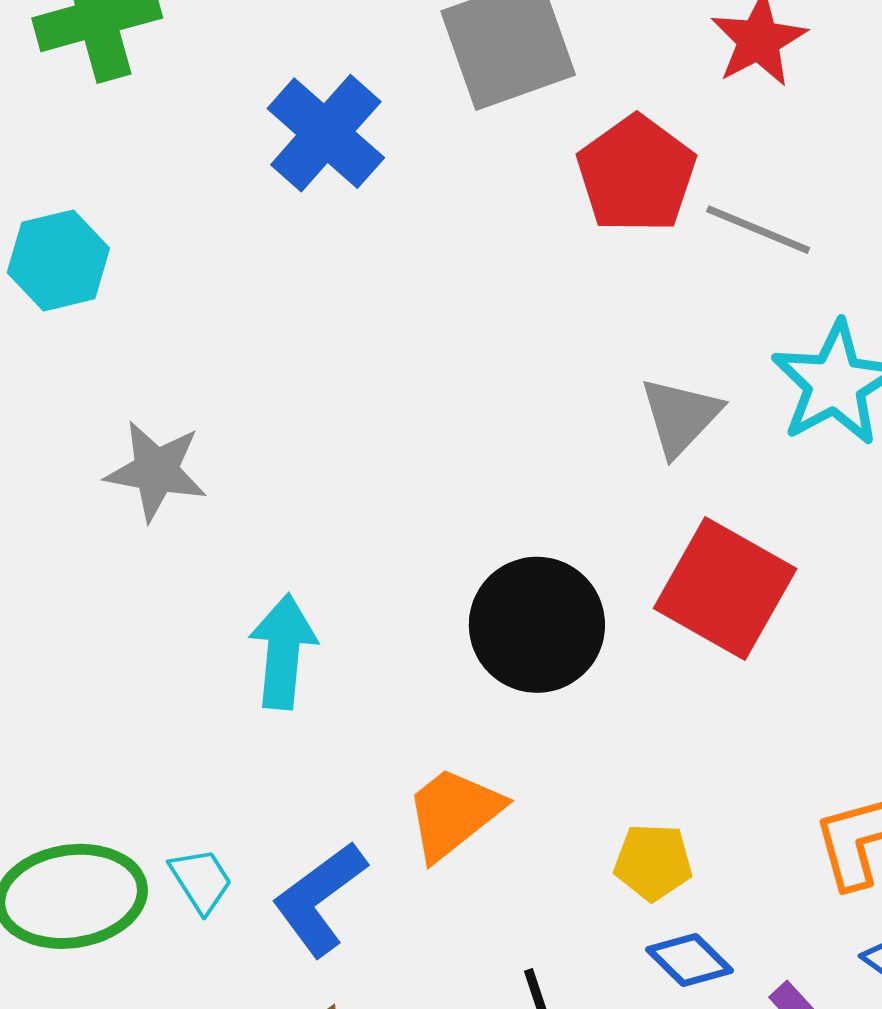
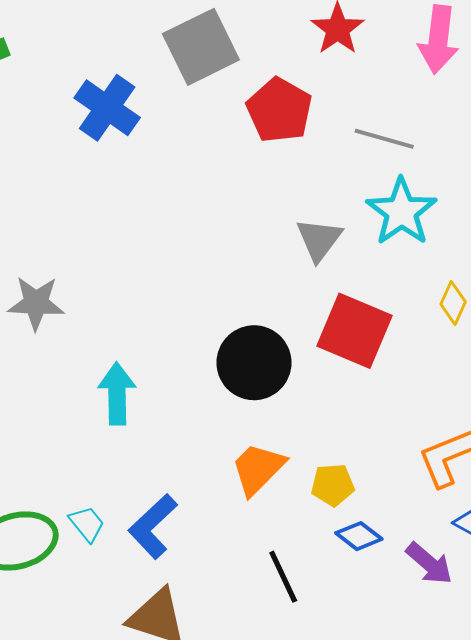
gray line: (758, 230) -> (384, 139), moved
orange trapezoid: (454, 813) -> (258, 469), moved

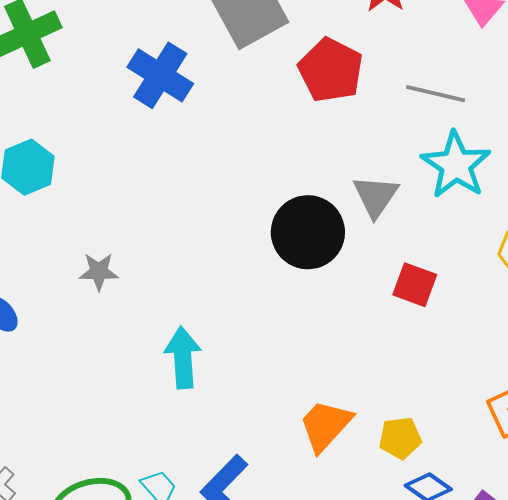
gray star: (36, 303) -> (99, 272), size x0.7
red square: (354, 331) -> (415, 285), size x0.6
black circle: (254, 363) -> (308, 232), moved

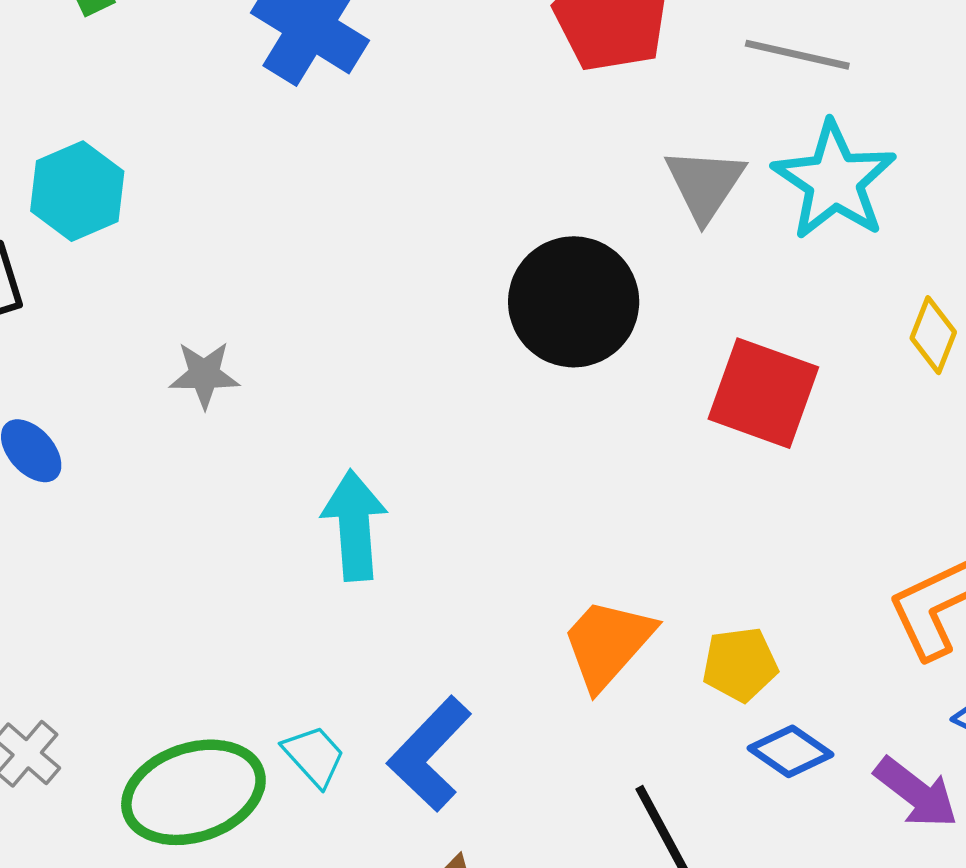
gray triangle: (376, 196) -> (705, 184), moved
red square: (415, 285) -> (763, 393), size x1.4

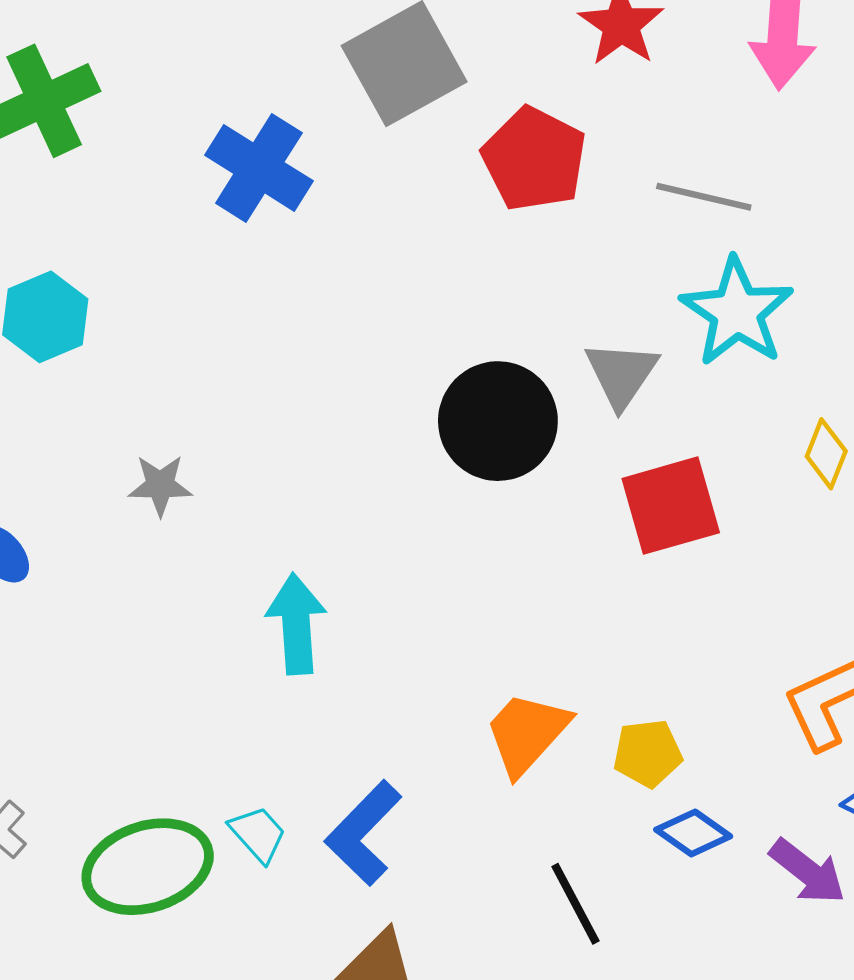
gray triangle: (705, 184) -> (621, 374), moved
red square: (763, 393) -> (671, 506), turned -36

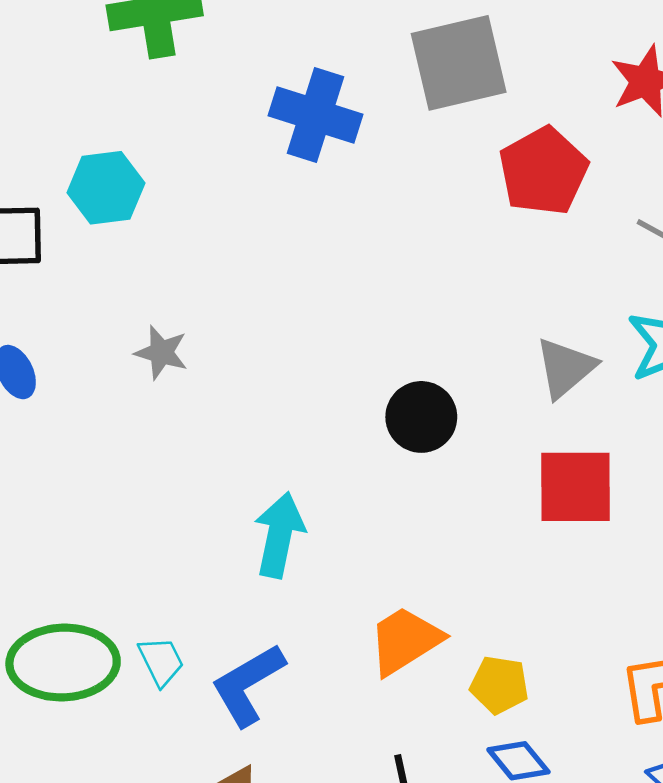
blue cross: (259, 168) -> (316, 115), turned -30
black circle: (498, 421) -> (421, 417), moved, size x0.7
cyan arrow: (296, 624) -> (279, 535), moved

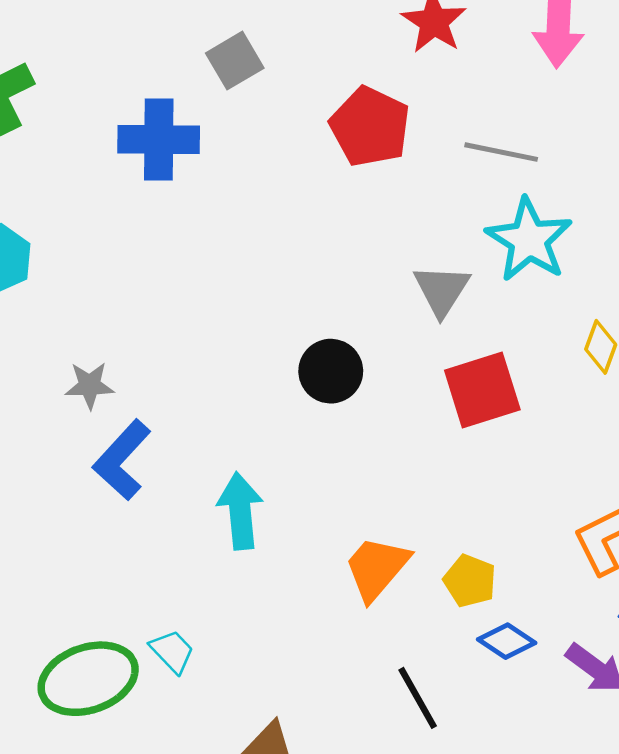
gray square: (459, 63) -> (235, 61), moved, size x0.6
blue L-shape: (248, 685) -> (122, 460), moved
yellow pentagon: (499, 685) -> (470, 581), turned 30

